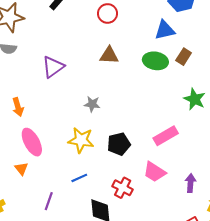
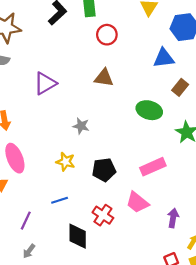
green ellipse: (155, 61) -> (149, 110), moved
yellow star: (81, 140) -> (66, 162), size x0.7

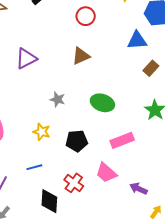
brown triangle: (104, 78) -> (81, 56), turned -36
green ellipse: (149, 110) -> (102, 103), moved
purple arrow: (173, 218) -> (139, 189), turned -78

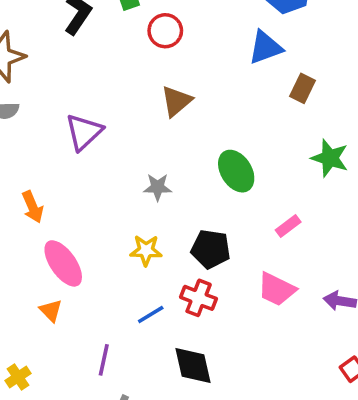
green ellipse: (102, 103) -> (236, 171), turned 55
pink rectangle: (122, 140) -> (288, 226), size x0.6
black pentagon: (77, 141) -> (211, 249), turned 30
red cross: (74, 183) -> (199, 298), moved

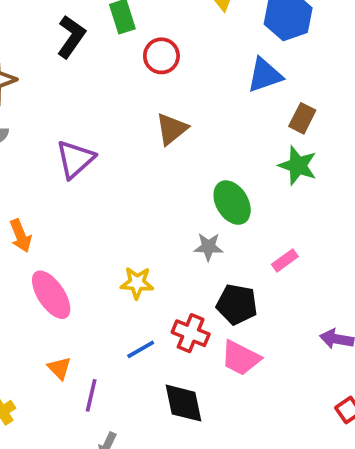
green star: (330, 158) -> (298, 166), moved
gray star: (158, 187) -> (208, 247), moved
black pentagon: (211, 249) -> (237, 304), moved
pink trapezoid: (277, 289) -> (241, 358), moved
orange triangle: (51, 311) -> (59, 368), moved

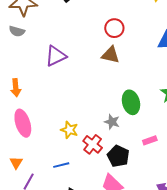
red circle: (161, 56) -> (114, 28), moved
brown triangle: (172, 129) -> (111, 55), turned 36
red cross: (191, 333) -> (93, 144), moved

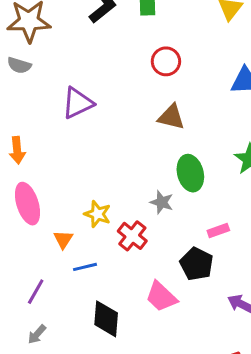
brown triangle: (111, 55) -> (171, 117), moved
black pentagon: (118, 156) -> (197, 264), moved
orange triangle: (16, 163) -> (63, 239), moved

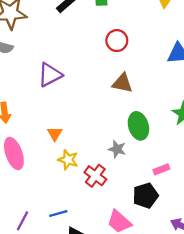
orange triangle: (63, 239) -> (55, 134), moved
black pentagon: (197, 264) -> (146, 196), turned 30
blue line: (85, 267) -> (58, 213), moved

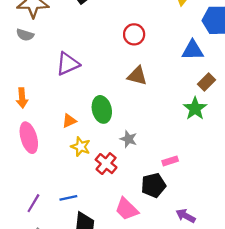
green ellipse: (138, 126) -> (102, 109), moved
orange triangle: (55, 134) -> (69, 121), turned 32

